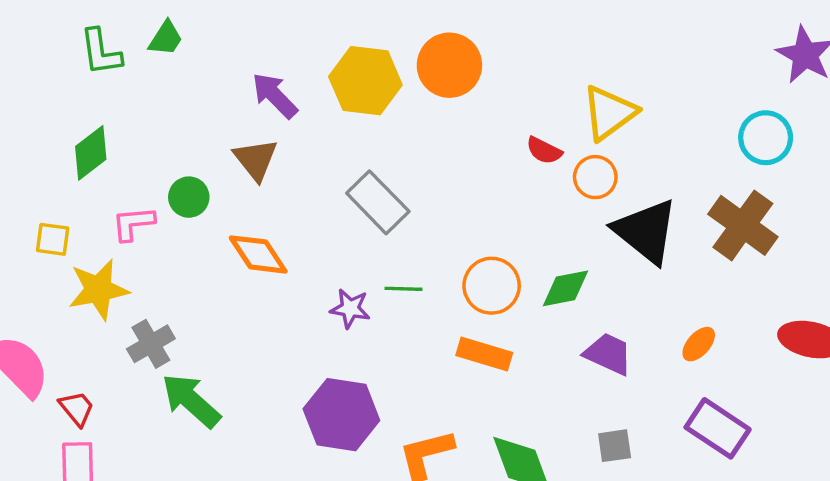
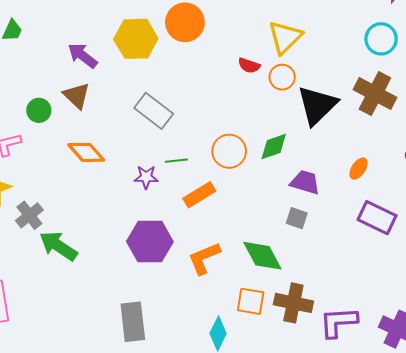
green circle: (189, 197) -> (39, 110), moved
black triangle: (646, 231) -> (317, 105), turned 45
orange rectangle: (484, 354) -> (199, 195), moved, turned -40
gray square: (615, 446) -> (297, 218), moved, turned 35

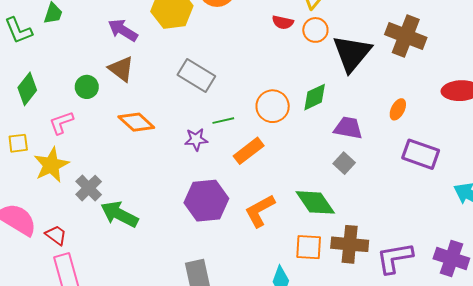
gray square: (297, 218) -> (344, 163), turned 30

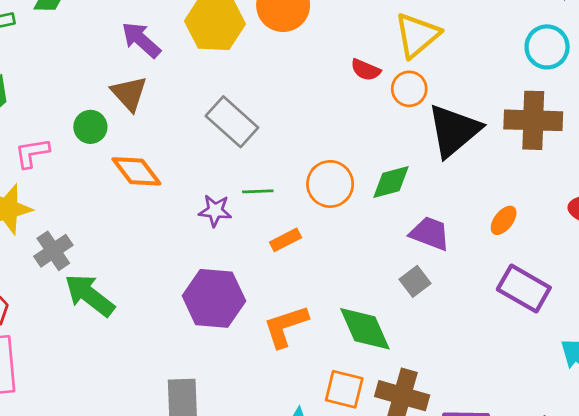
brown cross: (406, 36) -> (533, 120), turned -30
green circle: (87, 87) -> (90, 127), moved
orange rectangle: (249, 151) -> (285, 240), size x0.7

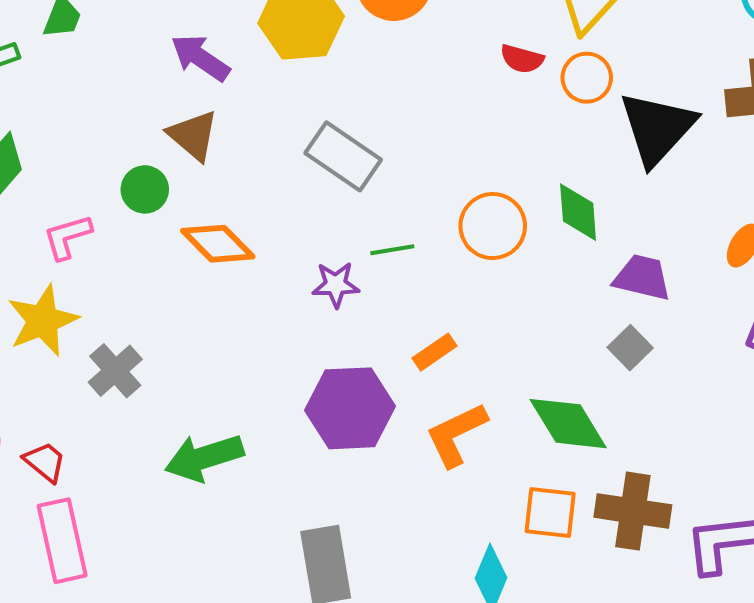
green diamond: (391, 182) -> (578, 212), turned -72
orange rectangle: (285, 240) -> (435, 352), moved
green arrow: (89, 295) -> (204, 458), moved, turned -48

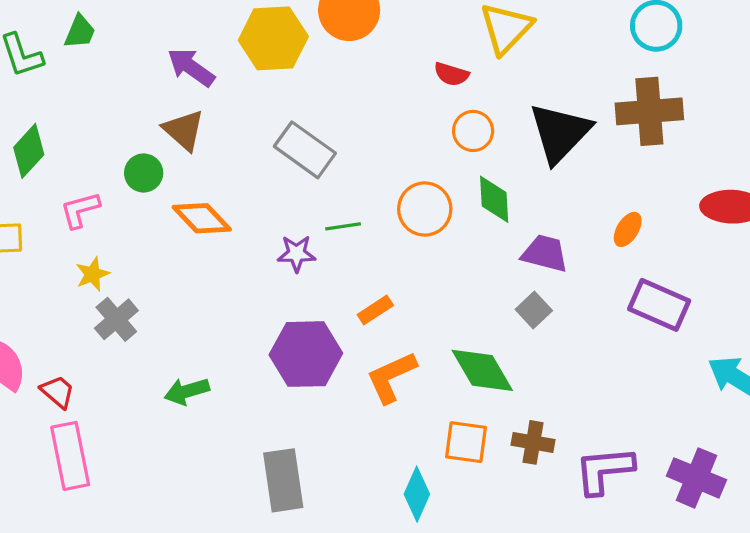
orange circle: (587, 78) -> (473, 131), moved
yellow star: (43, 321) -> (93, 274), moved, size x0.6
green arrow: (204, 458) -> (187, 391), size x0.7
brown cross: (633, 511) -> (533, 442), size x0.7

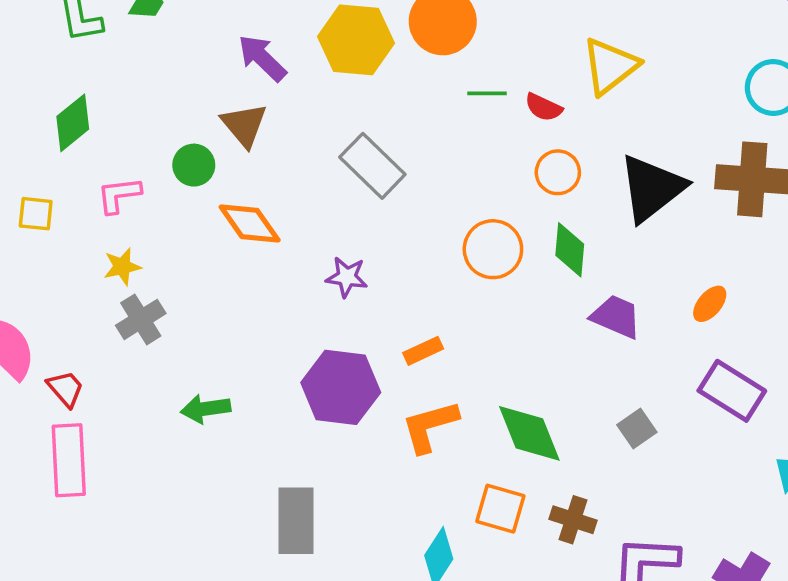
green line: (343, 226) -> (487, 93), moved
gray square: (534, 310) -> (637, 429), moved

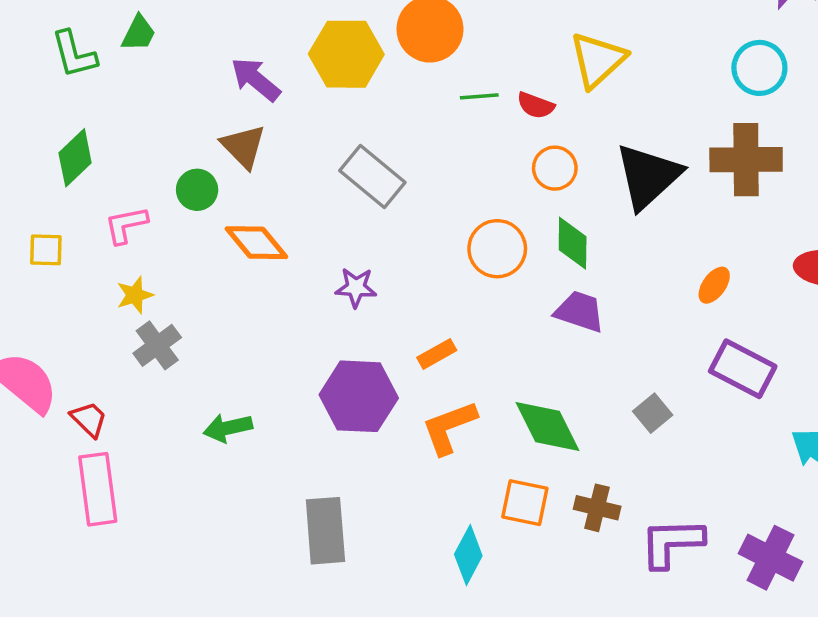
purple trapezoid: (616, 317) -> (580, 311), moved

